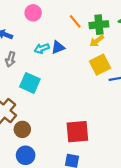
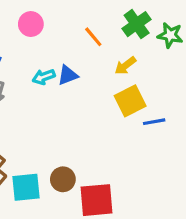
green cross: (99, 25) -> (137, 24), moved, turned -30
cyan square: (30, 83) -> (26, 187), moved, turned -30
brown circle: (22, 129) -> (63, 179), moved

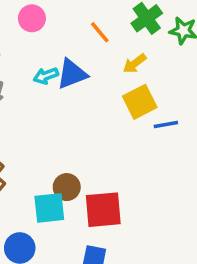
blue triangle: (68, 75) -> (72, 74), size x1.4
cyan square: (26, 187) -> (49, 208), moved

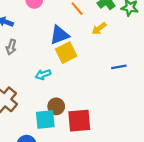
cyan arrow: (46, 76) -> (43, 75), moved
yellow square: (140, 102) -> (66, 53), moved

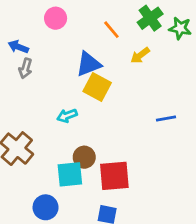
gray arrow: (11, 47) -> (25, 68), moved
yellow square: (66, 53) -> (97, 87), turned -35
blue line: (119, 67) -> (166, 118), moved

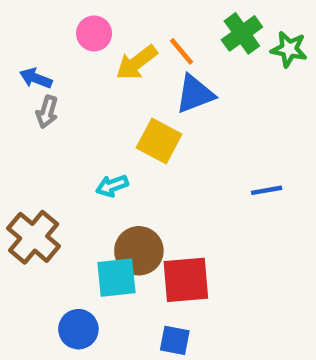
yellow arrow: (140, 55) -> (137, 63), moved, size x1.4
blue triangle: (89, 64) -> (195, 94), moved
brown circle: (84, 157) -> (139, 251), size x1.4

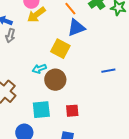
yellow arrow: (137, 63) -> (36, 15), moved
brown circle: (139, 251) -> (55, 80), moved
red square: (186, 280) -> (72, 111), size x0.6

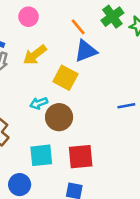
yellow arrow: (36, 15) -> (35, 55), moved
red square: (72, 111) -> (81, 157), size x1.5

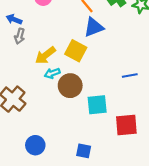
yellow arrow: (35, 55) -> (45, 55), moved
cyan square: (41, 155) -> (97, 105), moved
red square: (81, 157) -> (126, 125), moved

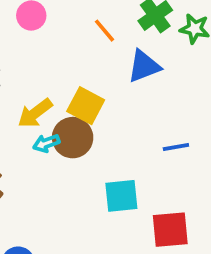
blue triangle: (94, 27) -> (144, 66), moved
brown circle: (70, 86) -> (73, 138), moved

